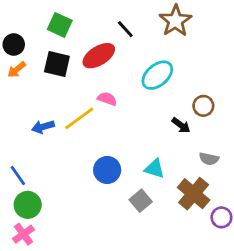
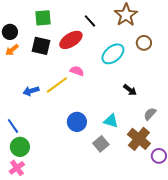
green square: (60, 25) -> (43, 18), turned -30
brown circle: (203, 106) -> (144, 43), moved
gray semicircle: (209, 159) -> (150, 114), turned 120

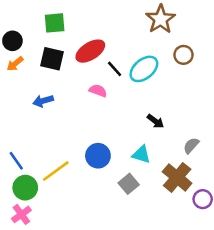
black line: (90, 21) -> (115, 69), moved
yellow line: (57, 85) -> (56, 171), moved
black arrow: (130, 90) -> (155, 121), moved
blue arrow: (31, 91) -> (43, 101), moved

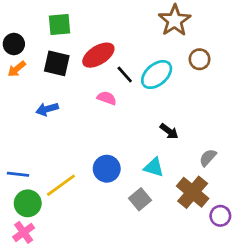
blue line: (16, 161) -> (18, 174), turned -48

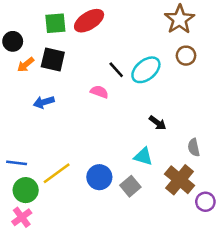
brown star: (175, 20) -> (180, 19), moved
red ellipse: (98, 55) -> (89, 21), moved
orange arrow: (17, 69) -> (26, 65), moved
gray semicircle: (208, 158) -> (194, 147), turned -54
blue circle: (107, 169) -> (99, 177), moved

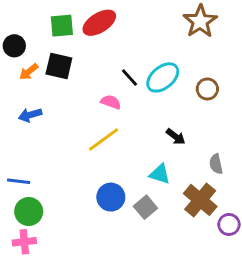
brown circle: (186, 56) -> (207, 89), moved
blue arrow: (44, 102) -> (30, 115), moved
yellow line: (57, 173) -> (104, 139), moved
pink cross: (22, 217) -> (24, 242), turned 30

